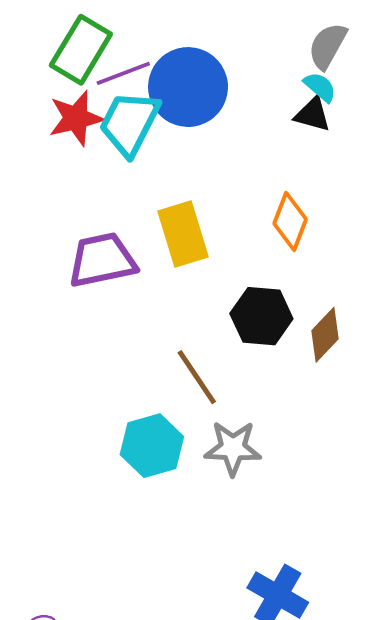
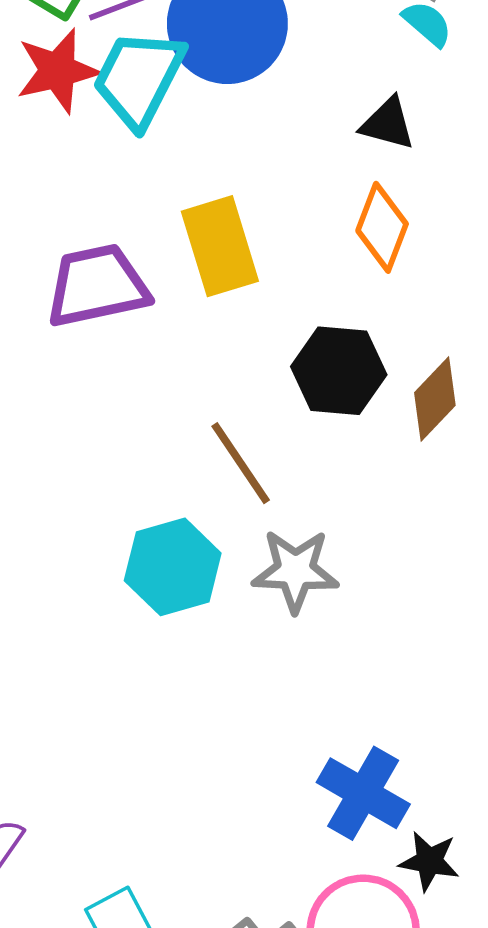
black triangle: (313, 114) -> (388, 124), moved

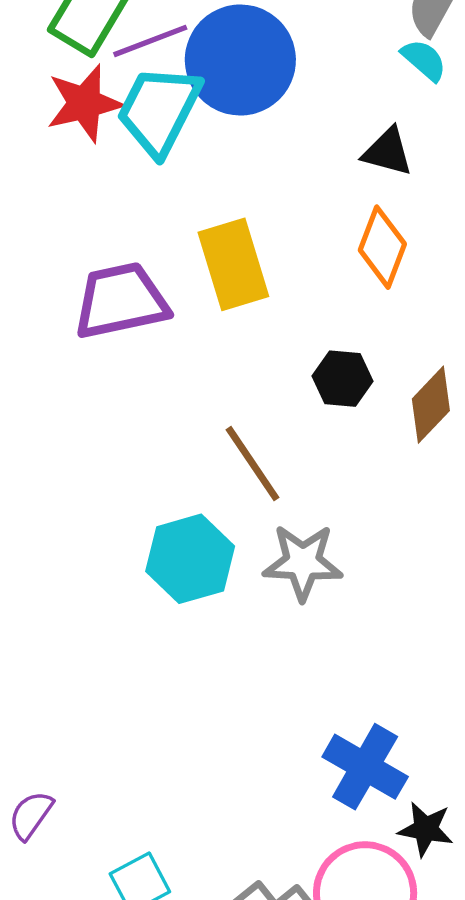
black hexagon: (339, 371) -> (343, 379), size x0.7

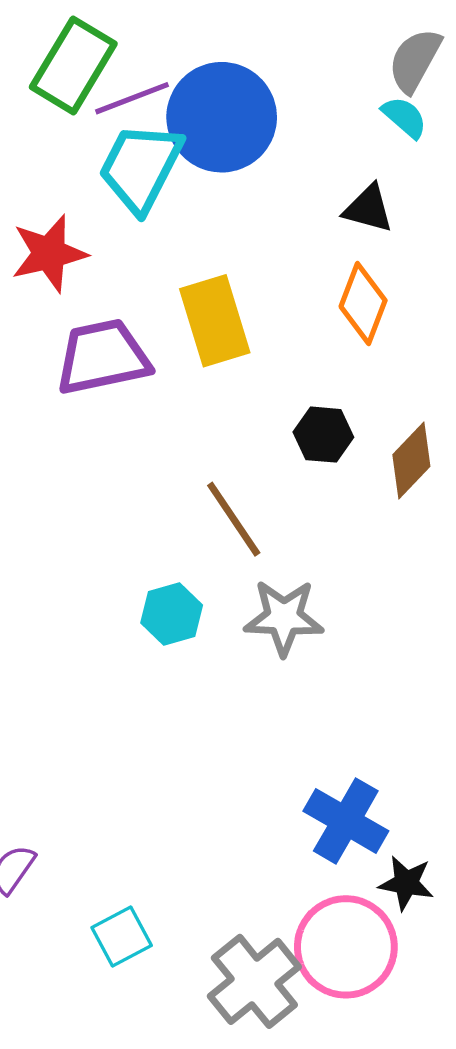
red star: (84, 103) -> (49, 253), moved
cyan hexagon: (190, 559) -> (172, 614), size x0.7

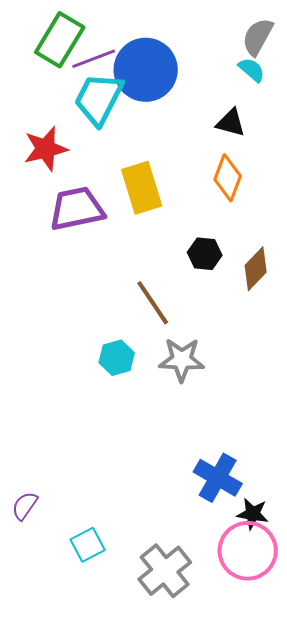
pink circle: (346, 947) -> (248, 551), moved

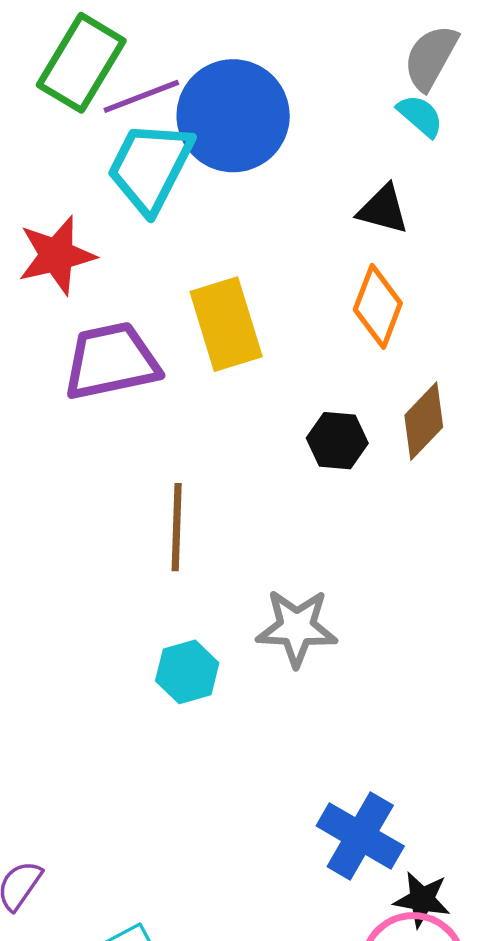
brown diamond: (256, 269) -> (424, 421), moved
brown line: (153, 303) -> (177, 527), moved, turned 36
cyan hexagon: (117, 358) -> (187, 672), moved

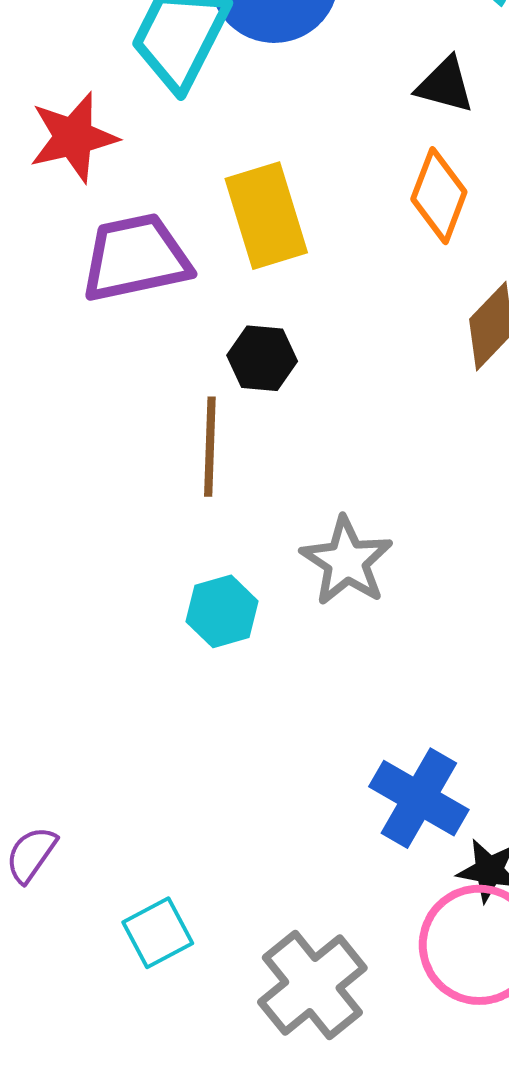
black hexagon: (337, 441) -> (262, 358), moved
gray star: (297, 628) -> (347, 561), turned 30

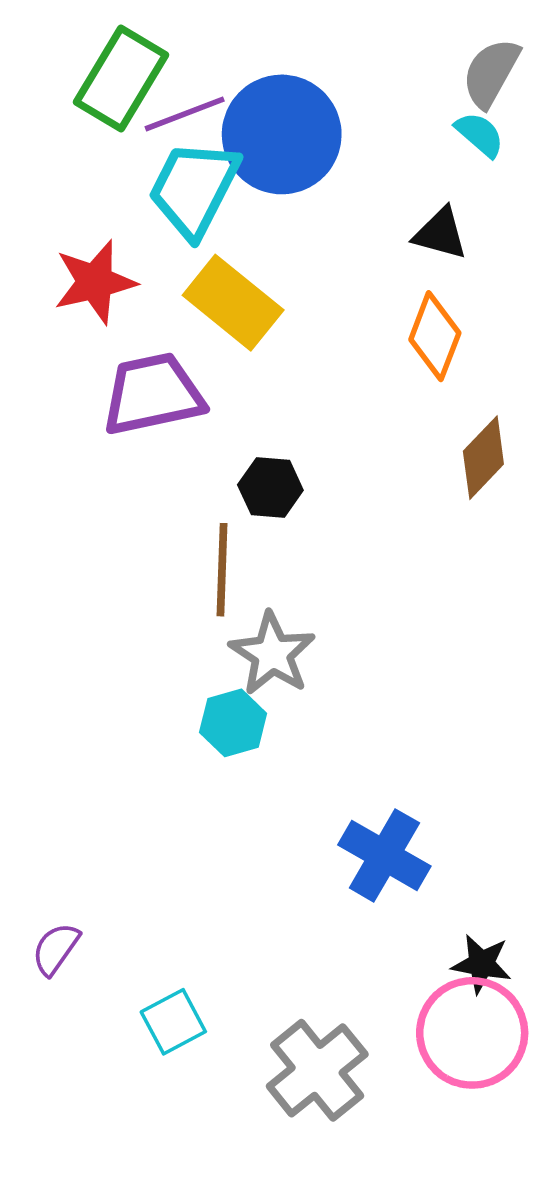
yellow rectangle: (266, 216) -> (233, 303), moved, turned -34
gray star: (347, 561) -> (272, 654), moved
blue cross: (419, 798) -> (384, 855), moved

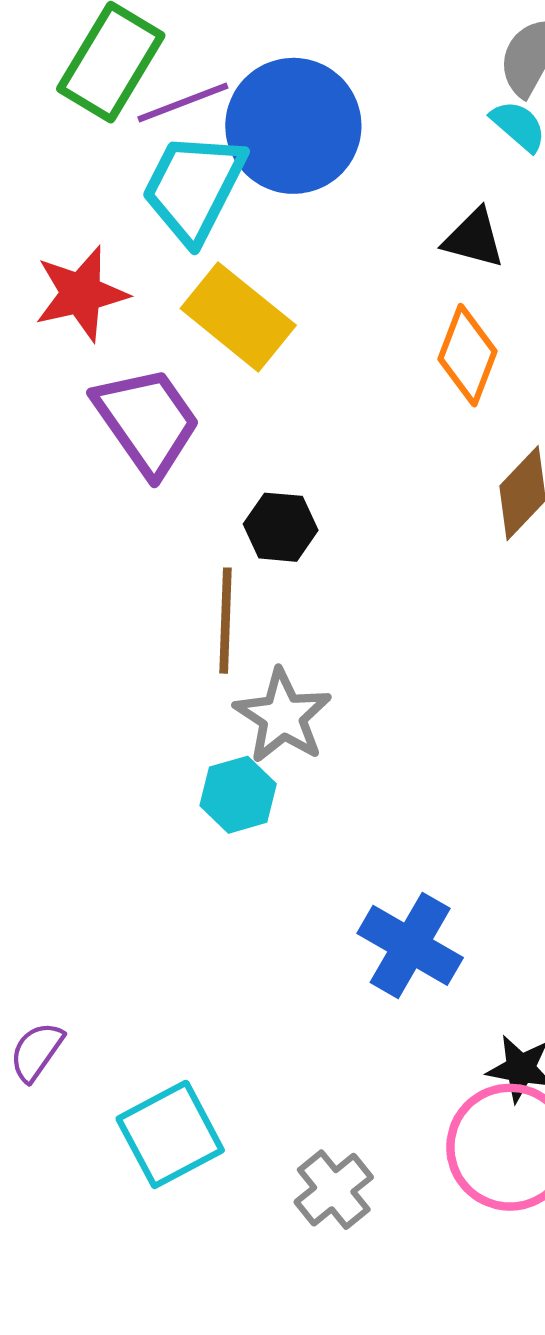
purple trapezoid: (153, 394) -> (147, 421), turned 67
cyan square: (173, 1022) -> (170, 1134), size x1.4
gray cross: (317, 1070) -> (334, 1190), size x0.7

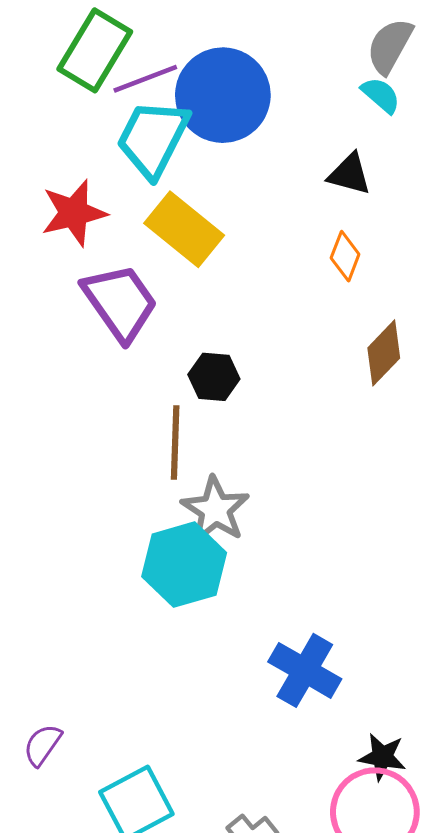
orange diamond: (467, 355) -> (345, 256), size x0.7
cyan hexagon: (238, 795) -> (184, 565), size x1.6

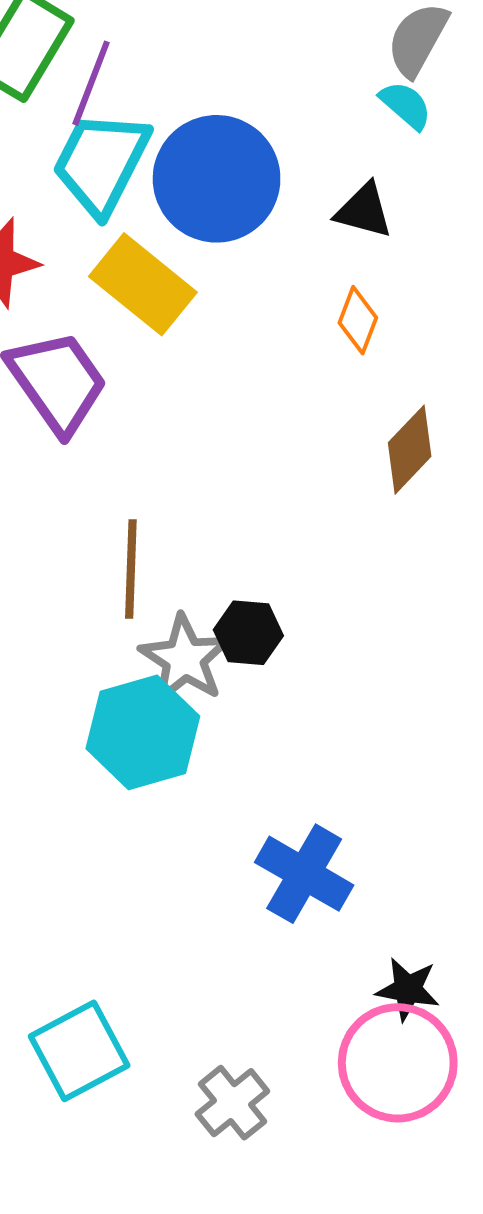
purple line: (145, 79) -> (91, 83), turned -48
blue circle: (223, 95) -> (217, 179), moved
black hexagon: (214, 377) -> (248, 633), moved

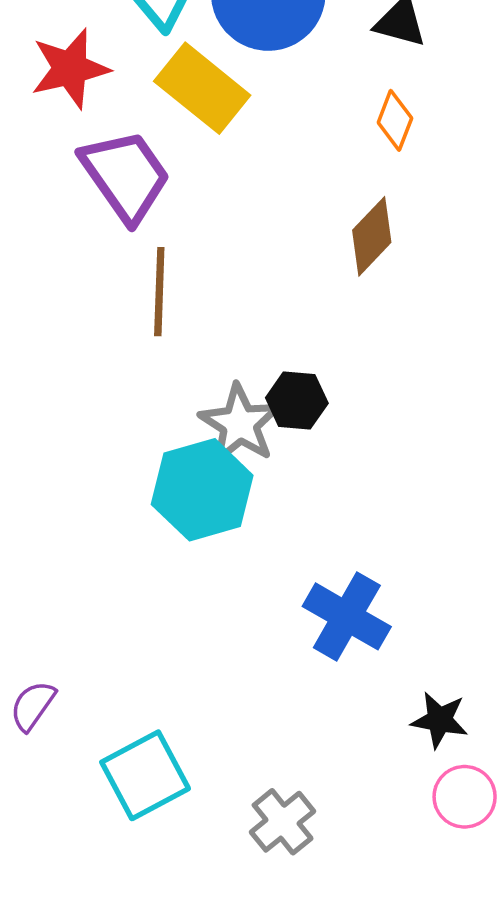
brown diamond: (410, 450) -> (372, 236), moved
brown line: (131, 569) -> (159, 292), moved
pink circle: (398, 1063) -> (465, 797), moved, size x0.6

